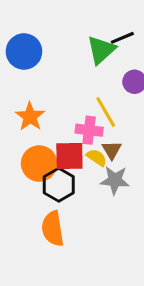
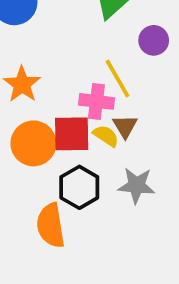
gray star: (115, 180) -> (136, 185), moved
black hexagon: (59, 185) -> (79, 187), moved

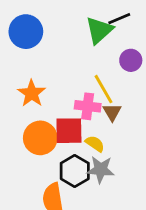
brown triangle: (125, 126) -> (112, 112), moved
yellow semicircle: (106, 136) -> (95, 144), moved
gray star: (136, 185) -> (101, 170), moved

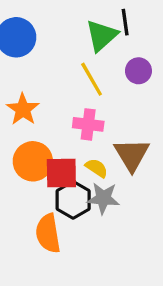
black line: (119, 19) -> (125, 22), turned -75
yellow line: (103, 89) -> (92, 79), moved
brown triangle: (112, 112) -> (132, 155), moved, size x1.6
red square: (69, 131) -> (61, 173), moved

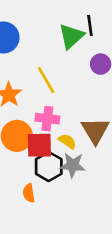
yellow line: (92, 79) -> (46, 80), moved
pink cross: (88, 124) -> (47, 119), moved
orange semicircle: (48, 233) -> (29, 193), size x0.6

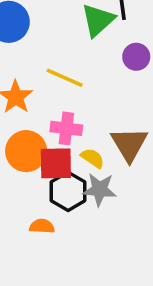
yellow line: (46, 80) -> (65, 78), turned -36
orange semicircle: (29, 193) -> (42, 226), turned 102

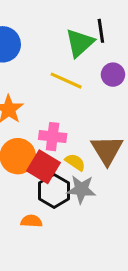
yellow line: (65, 78) -> (66, 81), moved
red square: (56, 163) -> (43, 167), turned 32

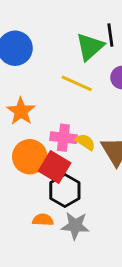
yellow semicircle: (75, 162) -> (85, 142), moved
gray star: (81, 189) -> (75, 226), moved

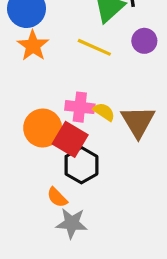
orange star: (21, 111) -> (33, 46), moved
orange semicircle: (43, 220) -> (57, 197), turned -138
gray star: (75, 226) -> (72, 223), moved

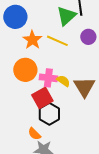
orange star: (33, 46) -> (32, 40), moved
orange circle: (43, 128) -> (25, 70), moved
red square: (70, 139) -> (42, 98), turned 30

